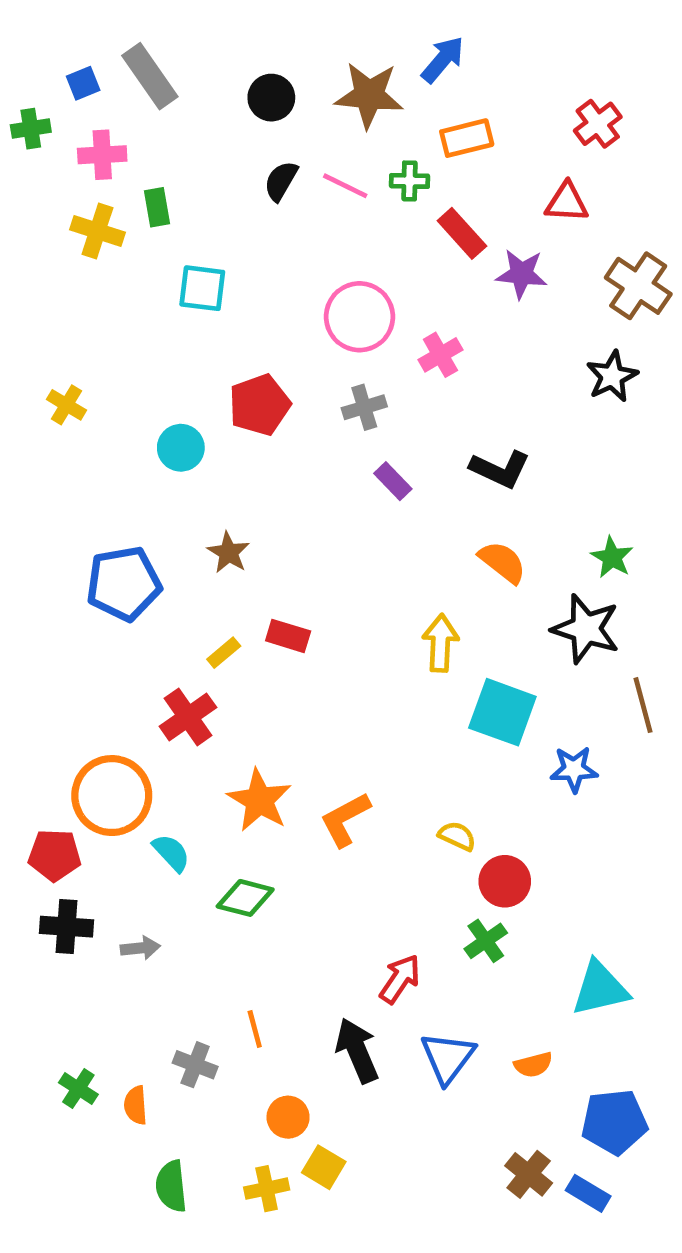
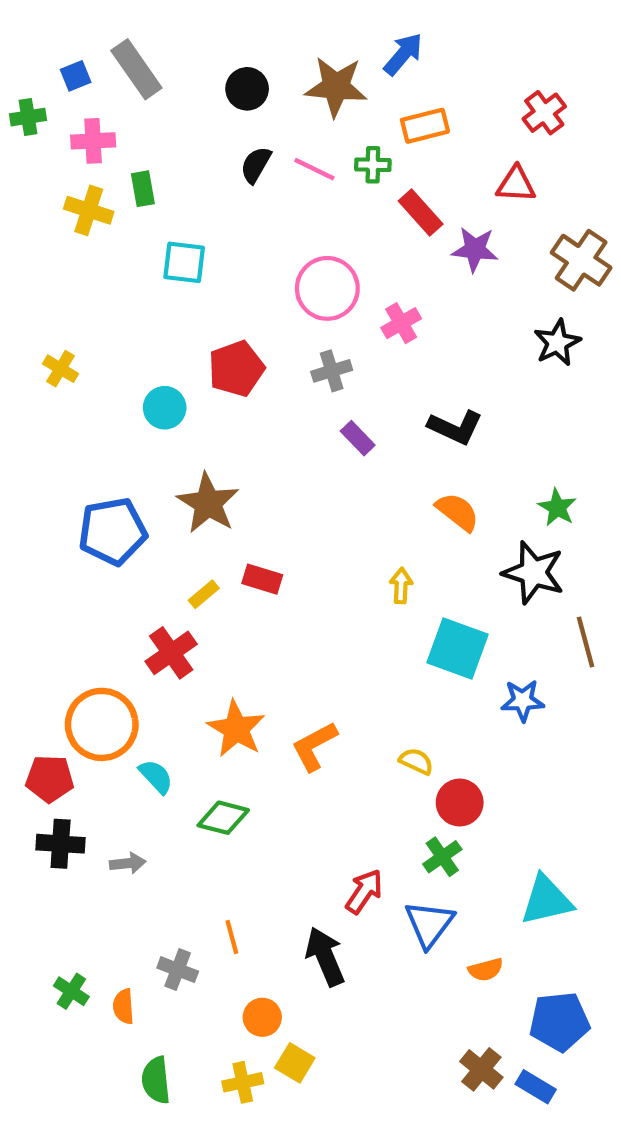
brown star: (228, 553) -> (208, 503), size x1.6
yellow arrow: (440, 643) -> (401, 586), size x0.7
blue triangle: (448, 1058) -> (429, 924), moved

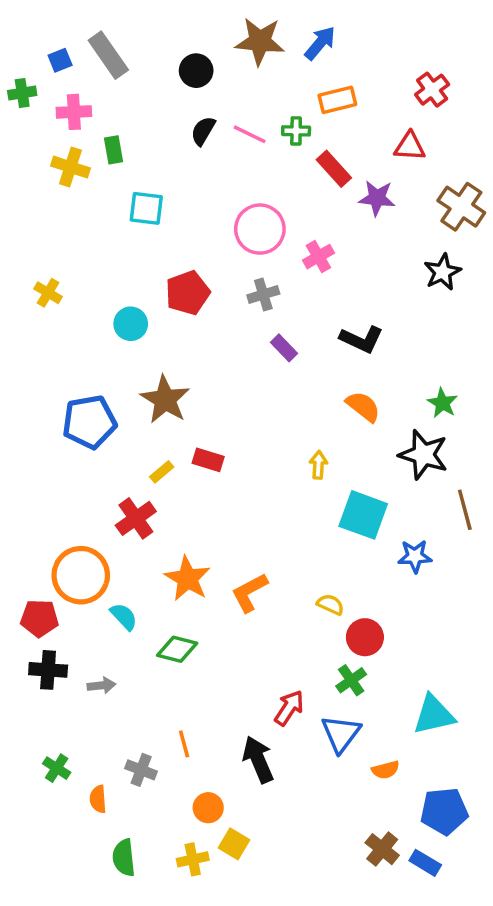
brown star: (336, 87) -> (260, 41), moved
green cross: (71, 991) -> (57, 768), moved

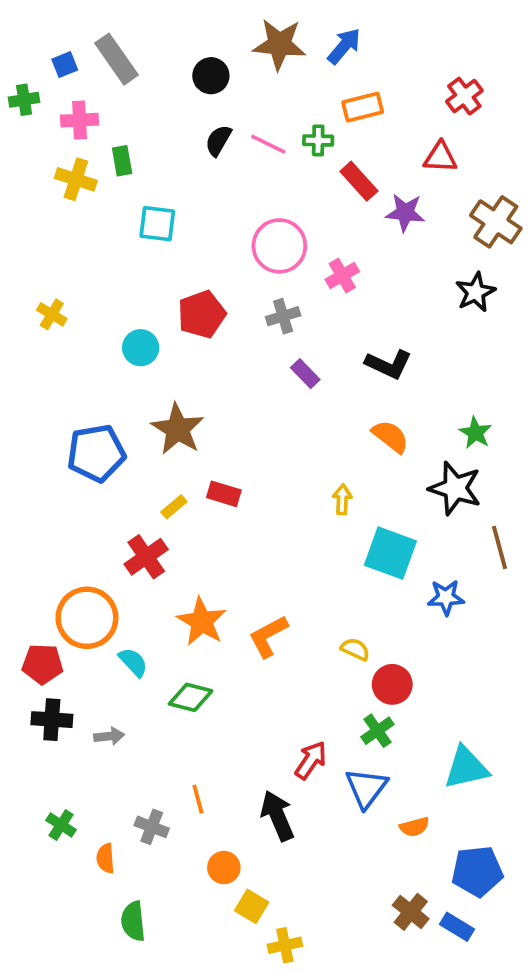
yellow cross: (193, 859) -> (285, 945), moved

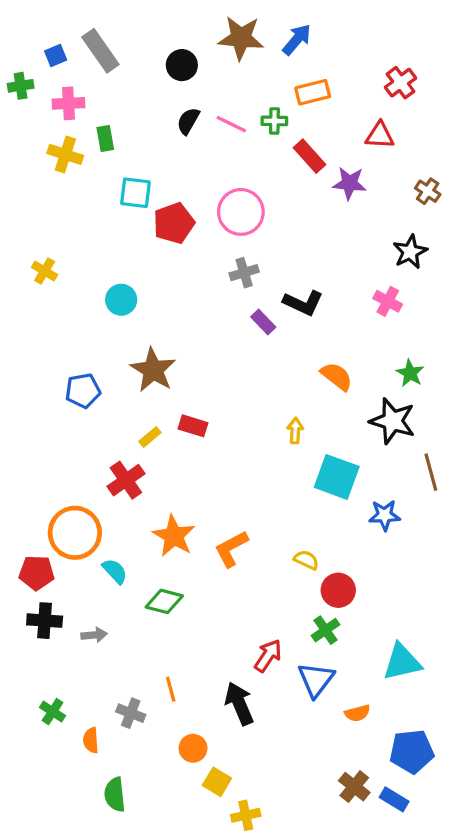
brown cross: (496, 222) -> (428, 191), size x0.6
pink cross: (342, 276) -> (388, 301), moved, turned -32
red pentagon: (202, 314) -> (174, 223), moved
black L-shape: (389, 364) -> (303, 303), moved
blue pentagon: (96, 453) -> (83, 391), size x0.7

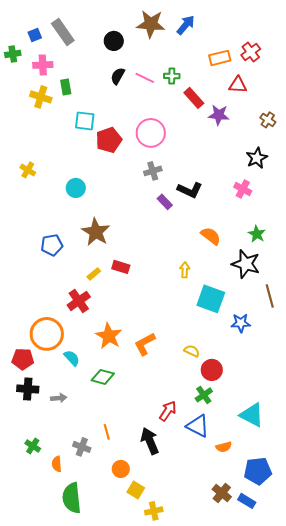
orange rectangle: (313, 92) -> (220, 58), moved
cyan triangle: (402, 662) -> (252, 415), turned 40
blue triangle: (316, 680) -> (198, 426), turned -40
green semicircle: (115, 795) -> (72, 498), size x1.4

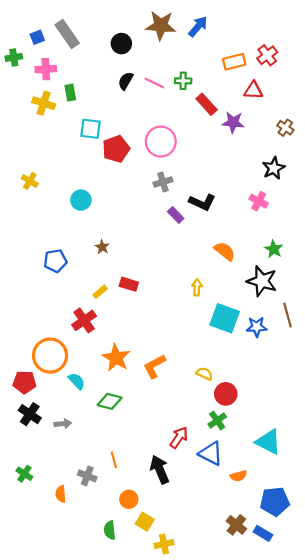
brown star: (96, 232) -> (102, 247), size x0.5
blue star: (241, 323) -> (257, 327), moved
black cross: (28, 389) -> (30, 414), turned 30
green cross: (33, 446) -> (24, 474), moved
green semicircle: (72, 498) -> (110, 530), moved, size x0.6

